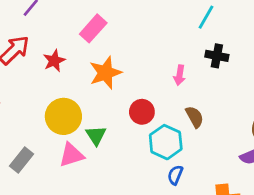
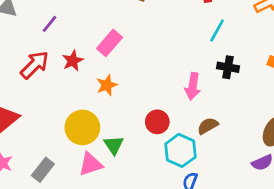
red star: (54, 61) -> (73, 61), moved
orange star: (105, 73) -> (107, 85), moved, size x0.7
pink arrow: (179, 75) -> (193, 86), size x1.4
brown semicircle: (195, 117) -> (208, 126), turned -90

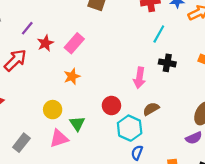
red star: (73, 61) -> (45, 43), moved
yellow circle: (82, 127) -> (53, 110), size x0.7

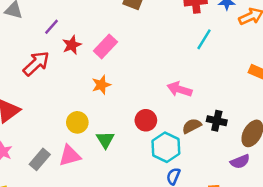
black cross: (167, 63) -> (217, 121), moved
pink arrow: (139, 78) -> (180, 89), turned 96
pink triangle: (59, 138) -> (70, 156), moved

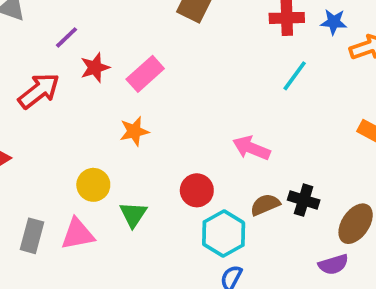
gray rectangle: (40, 159) -> (32, 236), turned -30

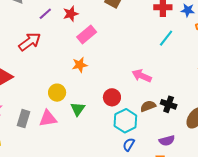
red star: (95, 68) -> (71, 14), moved
purple semicircle: (333, 264) -> (167, 141), moved

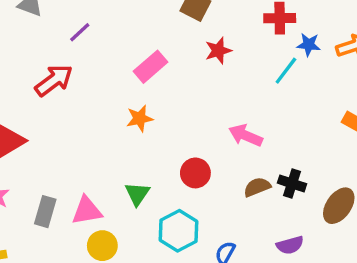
blue star: (188, 10) -> (309, 45), moved
red star: (71, 14) -> (218, 51), moved
yellow circle: (57, 93) -> (102, 246), moved
cyan hexagon: (125, 121) -> (178, 231), moved

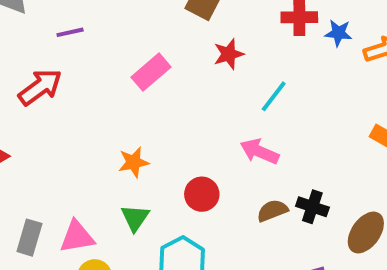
purple line: (80, 32) -> (70, 32), turned 30
blue star: (309, 45) -> (338, 33), moved
cyan line: (286, 71) -> (274, 96), moved
orange star: (140, 118) -> (134, 162), moved

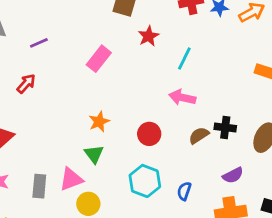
red arrow: (40, 87) -> (26, 84), size x0.7
green triangle: (135, 218) -> (94, 154), moved

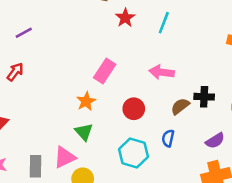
pink rectangle: (99, 59) -> (105, 71), moved
cyan line: (184, 59) -> (164, 23), moved
blue semicircle: (184, 191) -> (168, 138), moved

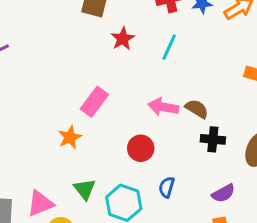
brown semicircle: (180, 106) -> (197, 109), moved, turned 66
red circle: (134, 109) -> (141, 148), moved
green triangle: (84, 132) -> (85, 189), moved

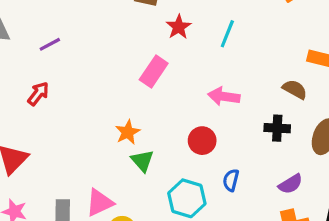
pink rectangle: (94, 102) -> (154, 71), moved
brown semicircle: (197, 109) -> (295, 89), moved
green triangle: (85, 189) -> (142, 161), moved

